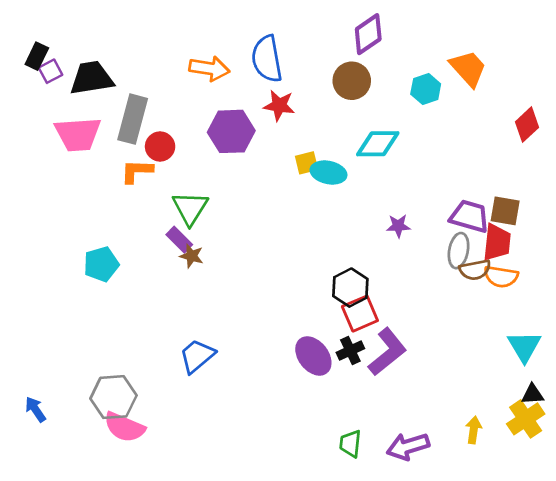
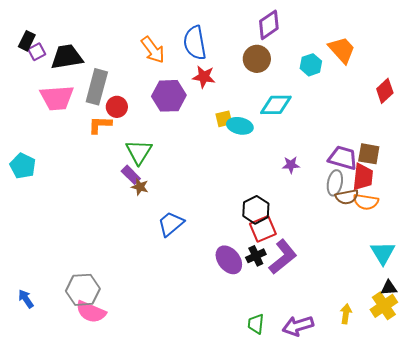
orange arrow: (209, 68) -> (153, 50), turned 44
cyan pentagon: (101, 264) -> (23, 166), moved, turned -30
blue trapezoid: (197, 356) -> (171, 224), moved

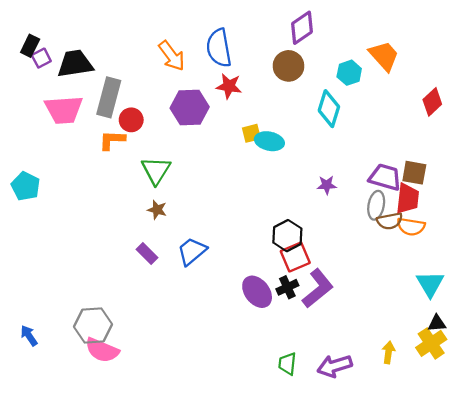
cyan diamond: (276, 105) -> (329, 109), moved, turned -72
purple rectangle: (131, 175) -> (147, 254), moved

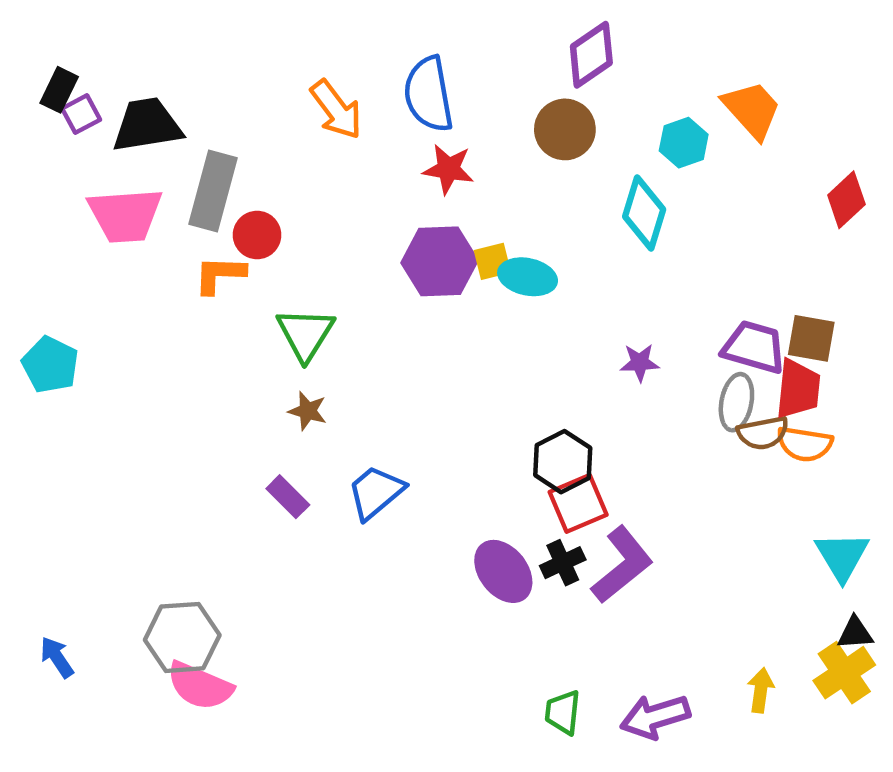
purple hexagon: (190, 107) -> (440, 261), moved

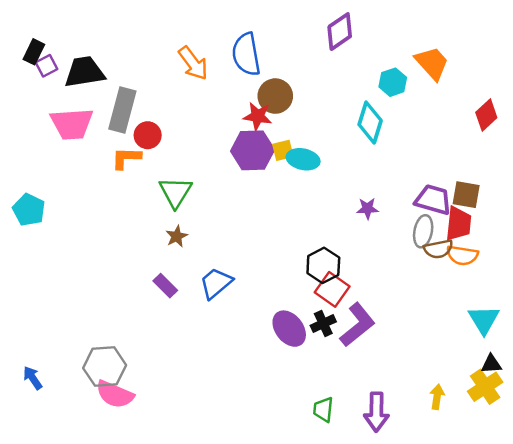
brown circle: (565, 129) -> (275, 96), moved
red star: (448, 169) -> (258, 116), moved
brown star: (308, 411) -> (177, 236), turned 30
red square: (578, 503) -> (332, 289), turned -32
purple arrow: (655, 717) -> (376, 412), turned -72

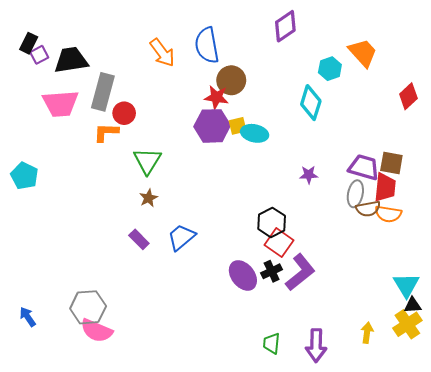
cyan triangle: (484, 320) -> (406, 285), moved

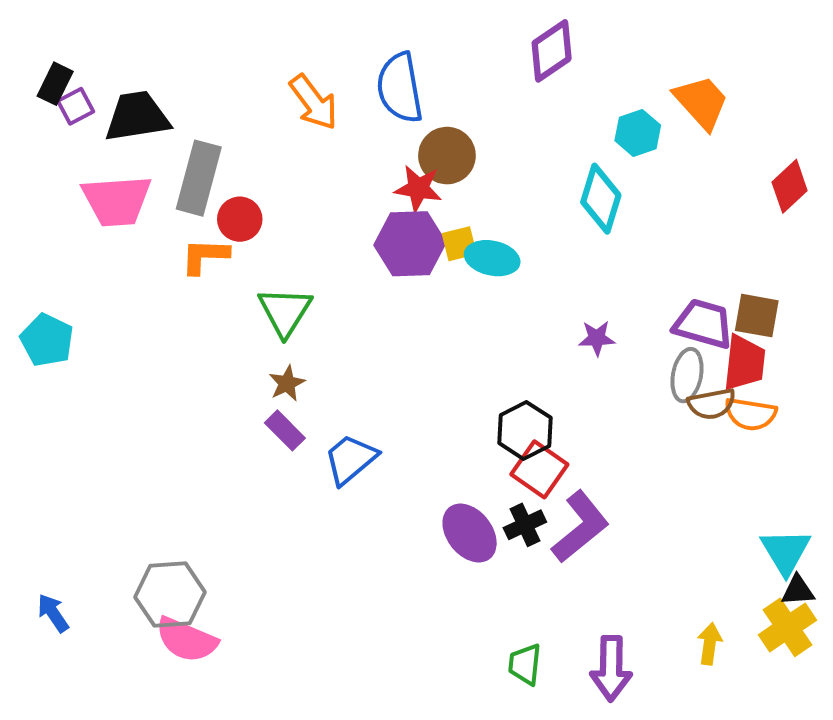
purple rectangle: (139, 239) -> (285, 430), moved

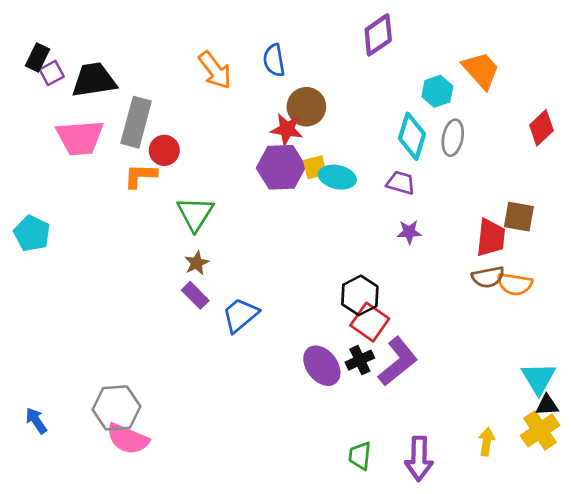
blue semicircle: (400, 88) -> (274, 60), size x0.7
purple trapezoid: (703, 324) -> (401, 183), moved, size x0.7
red trapezoid: (744, 363) -> (491, 238), moved
gray ellipse: (687, 375) -> (453, 138), moved

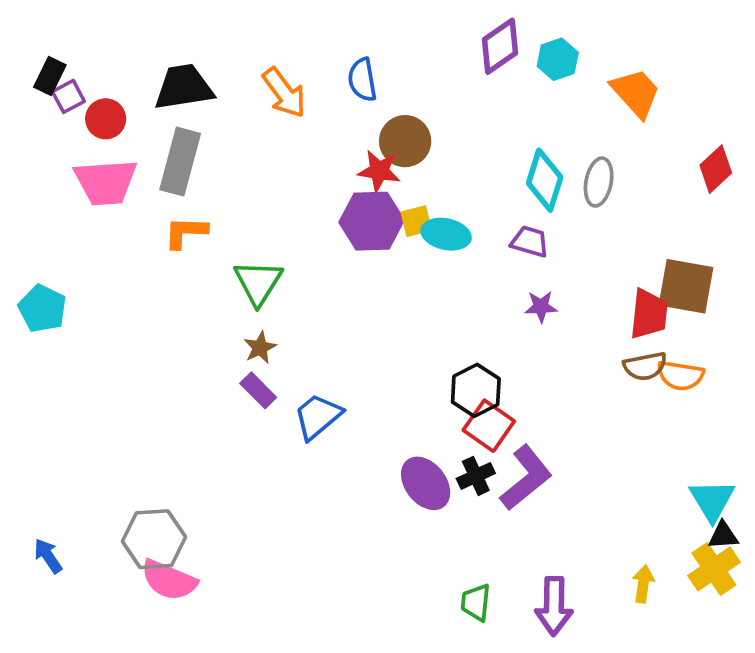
black trapezoid: (94, 80) -> (184, 87), moved
cyan hexagon: (437, 91) -> (558, 59), moved
red circle: (164, 150) -> (106, 119), moved
brown square: (519, 217) -> (686, 286), size x1.4

